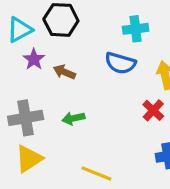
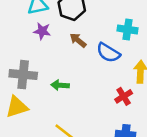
purple star: (34, 59) -> (42, 31), turned 30
brown arrow: (64, 72) -> (78, 40), moved

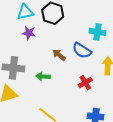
brown arrow: (78, 40) -> (59, 55), moved
red cross: (124, 96) -> (85, 83), moved

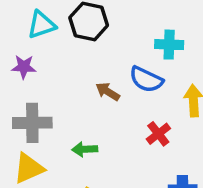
purple star: (29, 33) -> (24, 67), moved
green arrow: (43, 76) -> (85, 149), moved

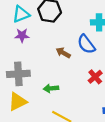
purple star: (24, 67) -> (22, 35), moved
blue semicircle: (146, 79) -> (86, 44), turned 30

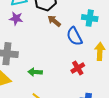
brown arrow: (63, 53) -> (54, 21), moved

